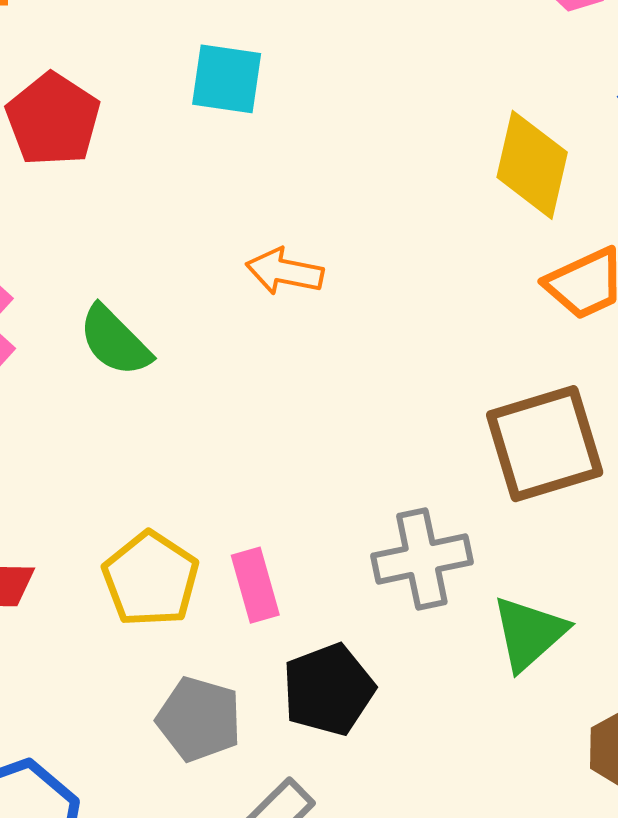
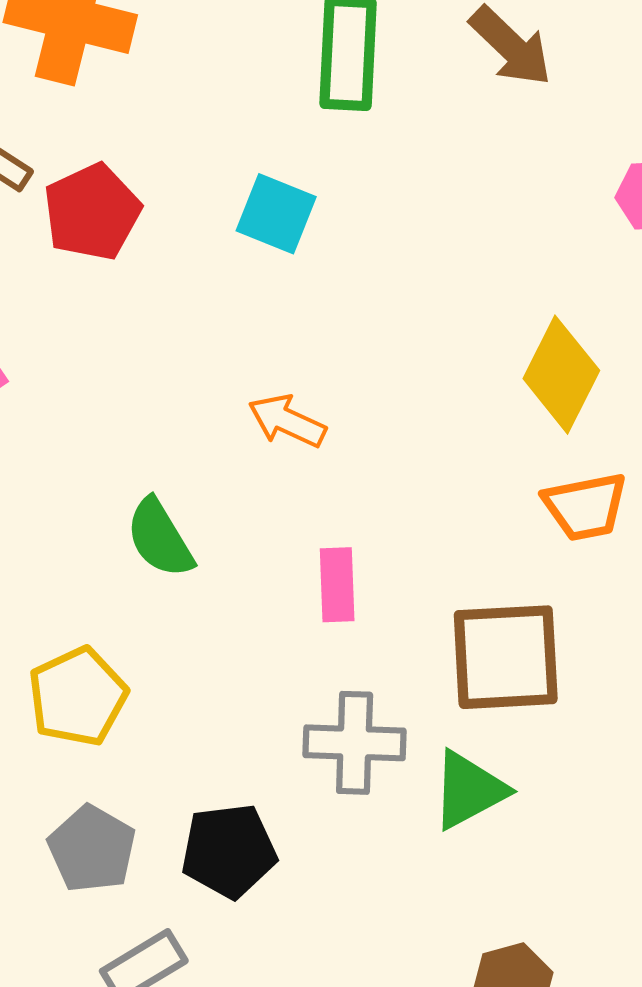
green semicircle: (115, 341) -> (160, 538), moved
pink rectangle: (255, 585) -> (337, 585), moved
green triangle: (529, 633) -> (469, 790), moved

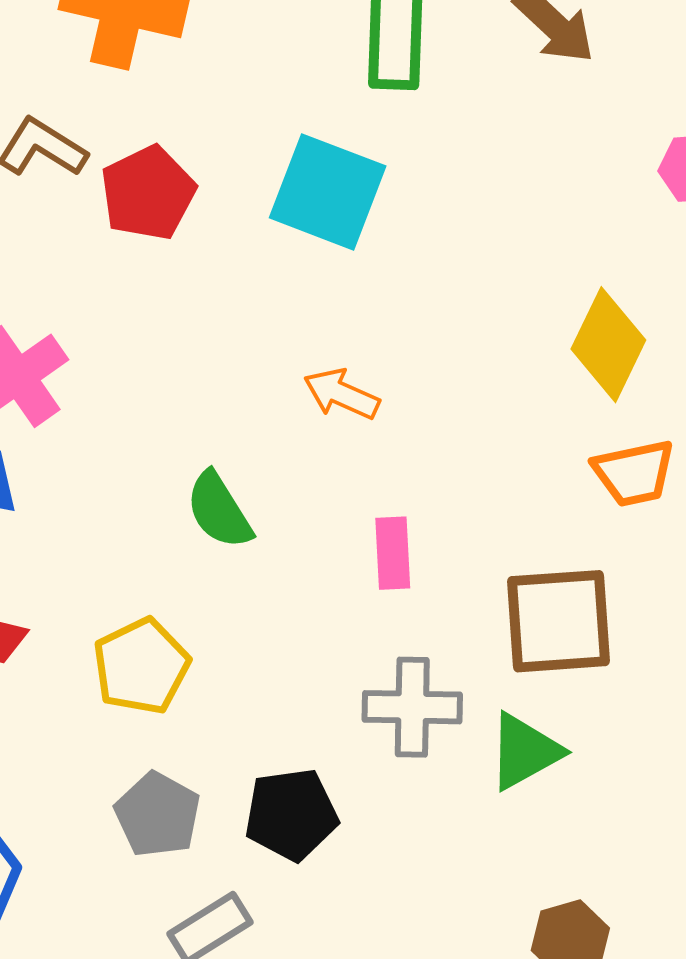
cyan square: (276, 214) -> (328, 192), size x1.5

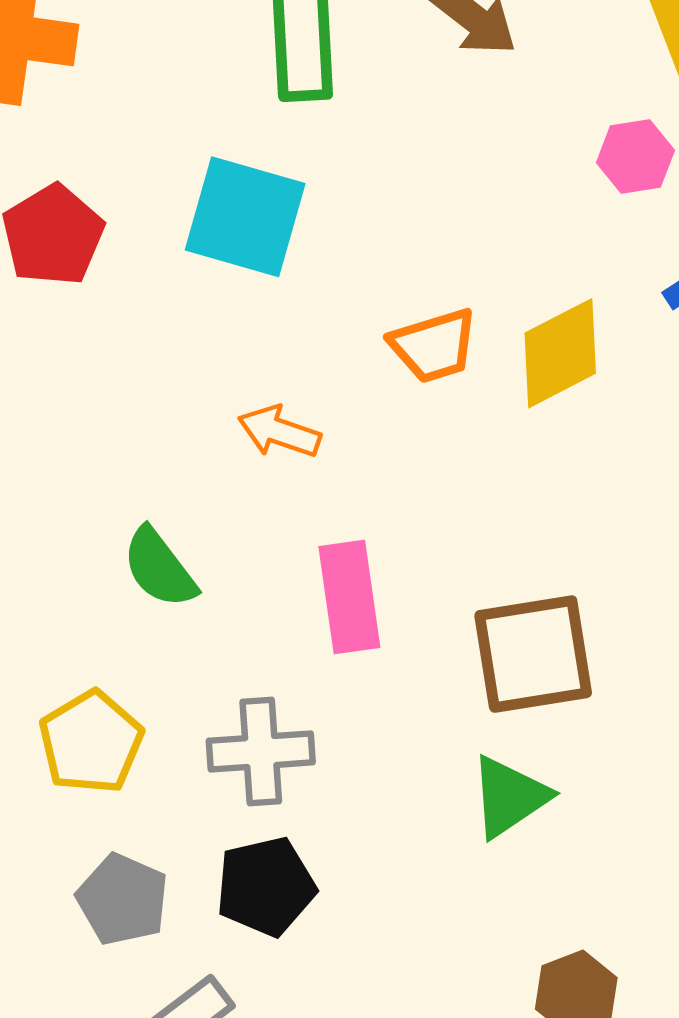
yellow diamond: (608, 345) -> (560, 353), turned 42
orange trapezoid: (634, 473) -> (434, 346), moved
pink rectangle: (393, 553) -> (349, 597), size x1.4
gray cross: (412, 707) -> (261, 752), moved

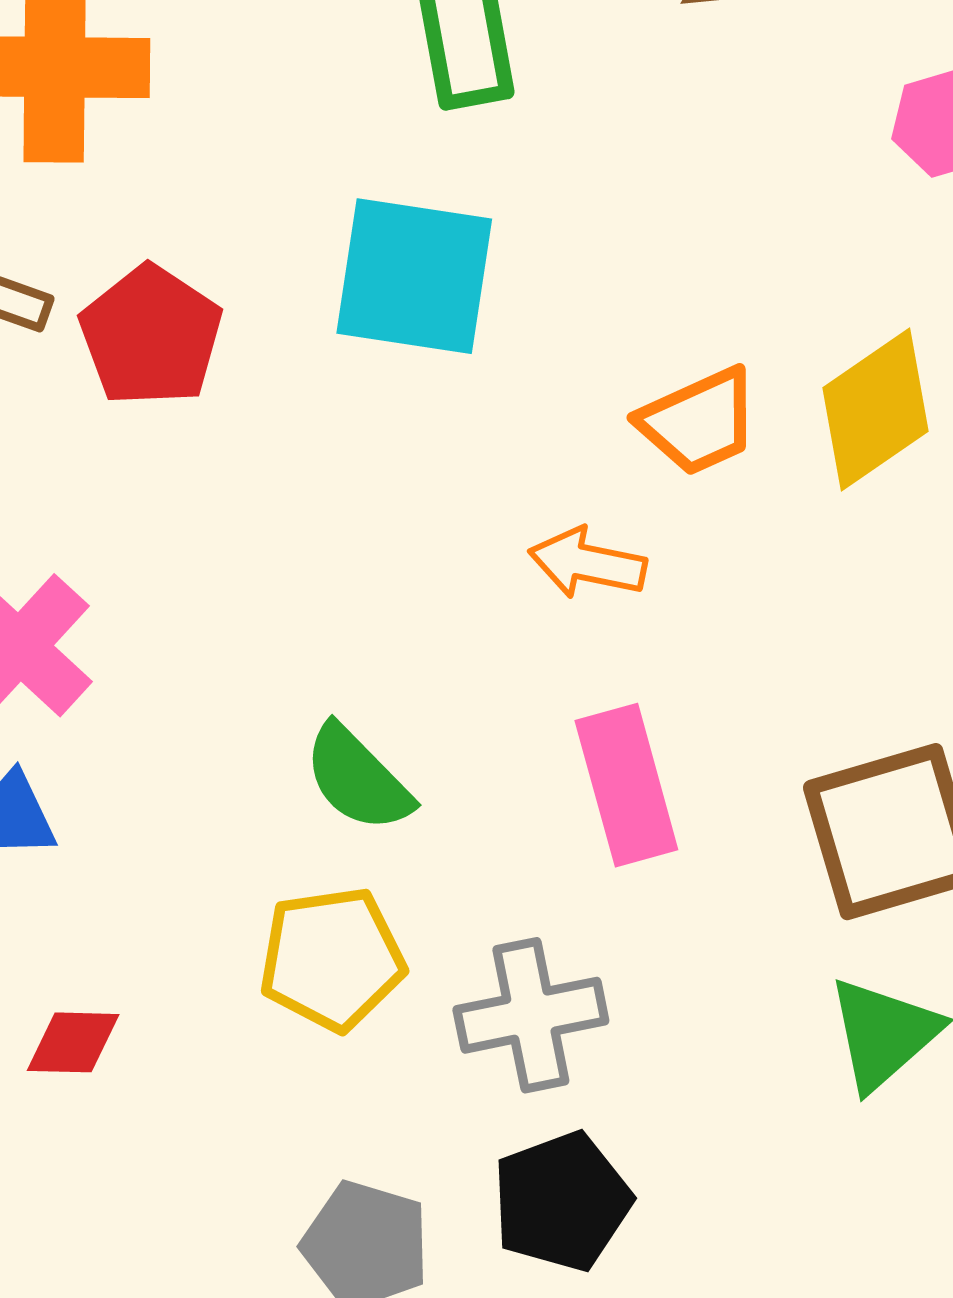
orange arrow: (279, 432) -> (587, 563), moved
yellow pentagon: (91, 742) -> (332, 959), moved, turned 30

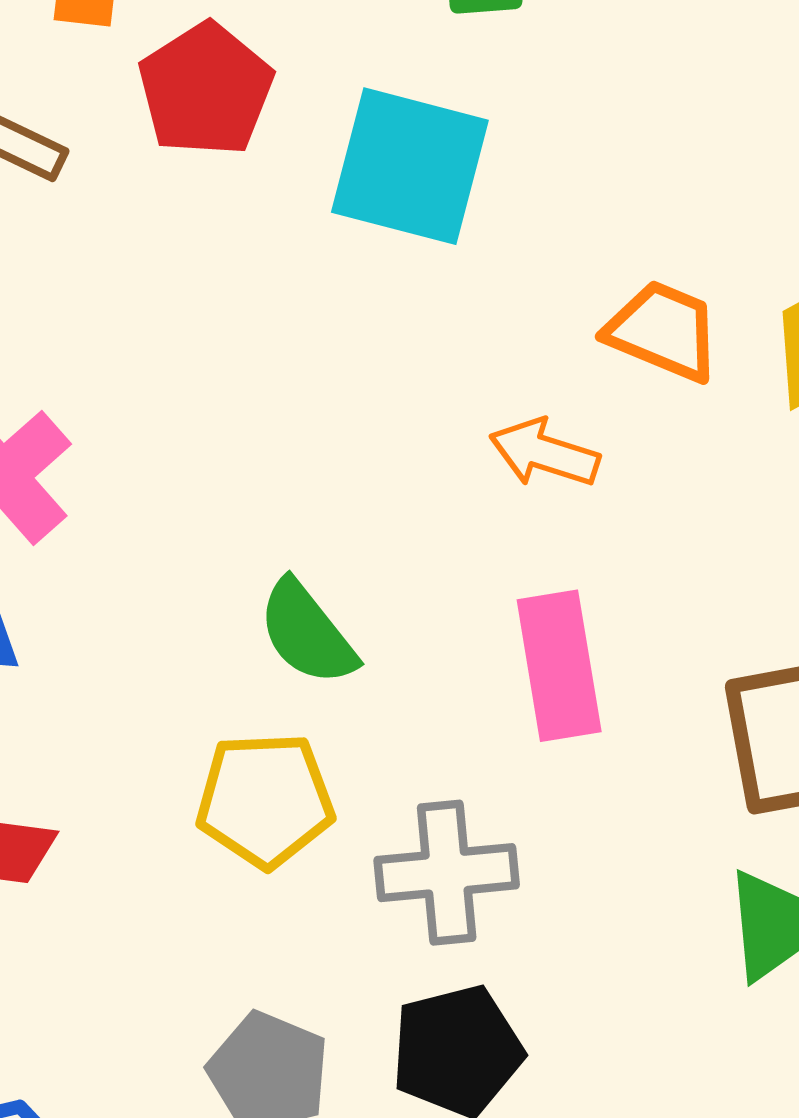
red pentagon: (151, 336) -> (206, 90), moved
orange trapezoid: (699, 422) -> (663, 331), turned -139

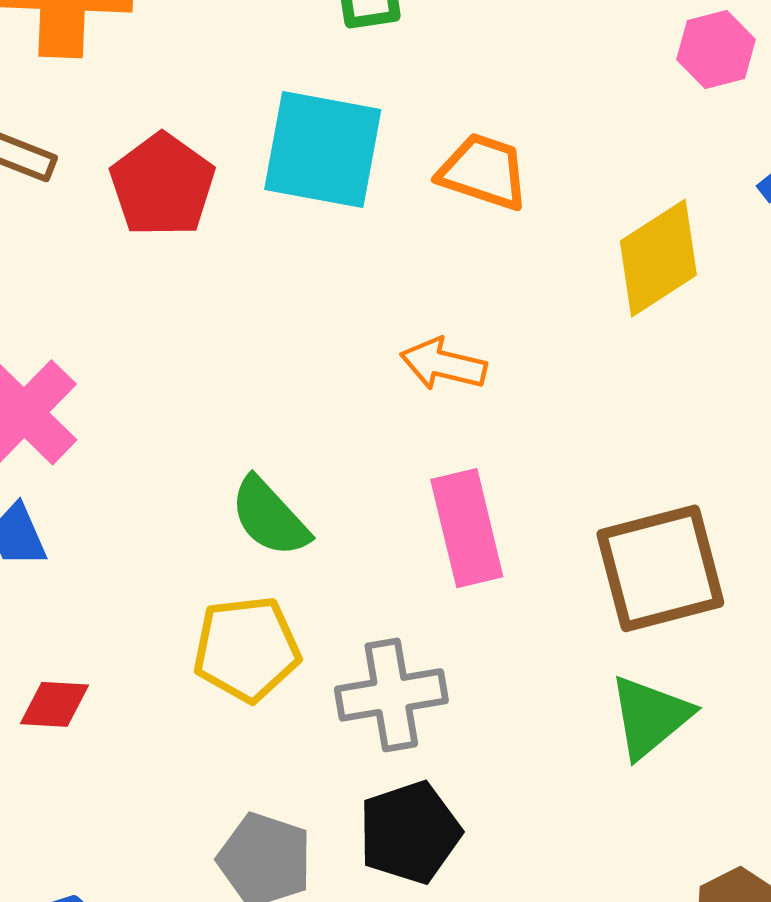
red pentagon: (206, 90) -> (162, 185), moved
orange trapezoid: (663, 331) -> (484, 172), moved

